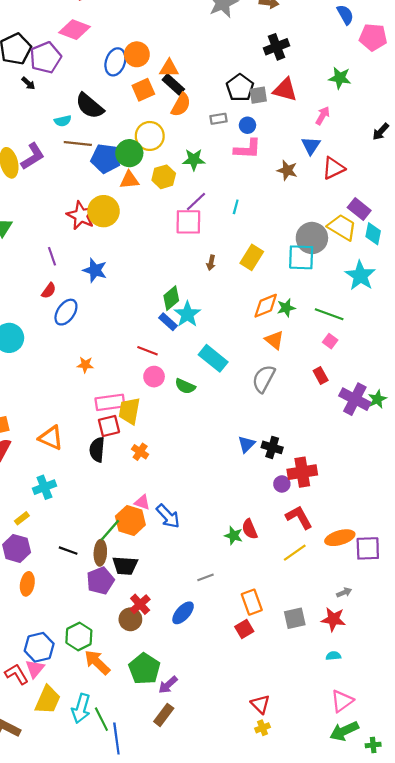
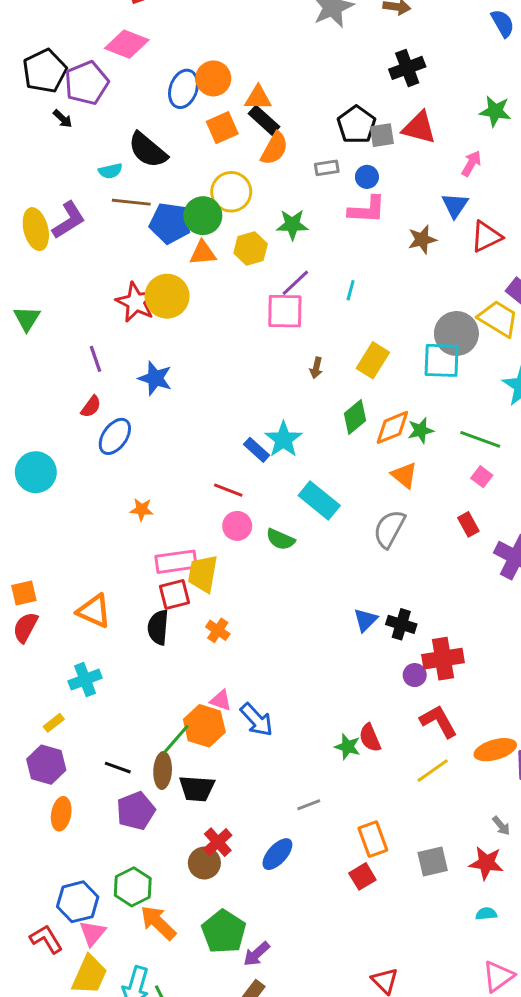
brown star: (287, 170) -> (422, 240), turned -30
green diamond: (171, 298) -> (355, 417), moved
purple pentagon: (100, 581) -> (136, 811), moved
gray arrow: (344, 592) -> (501, 826), turned 72
pink triangle: (35, 669) -> (92, 933), moved

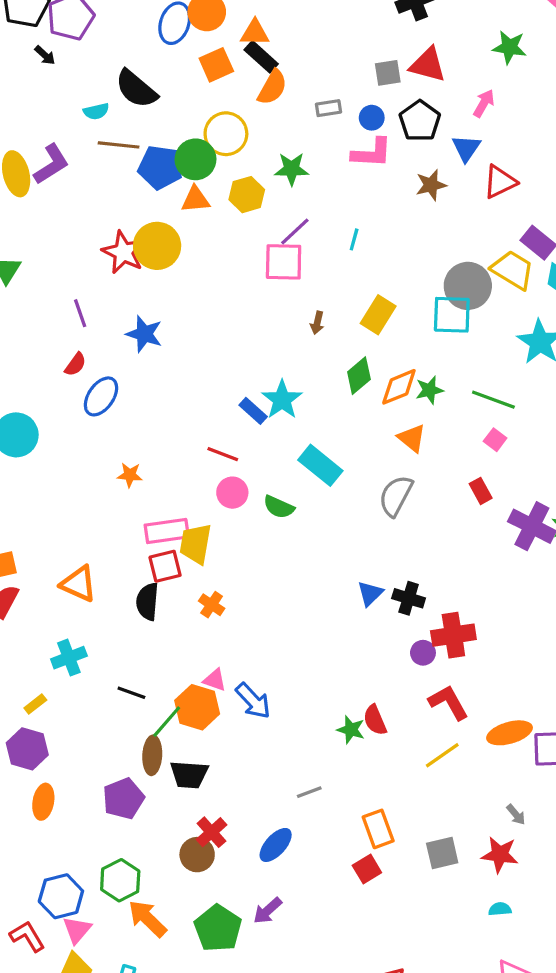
black pentagon: (356, 125) -> (420, 121), moved
black line: (118, 768) -> (131, 693), moved
purple arrow: (257, 954) -> (268, 911), moved

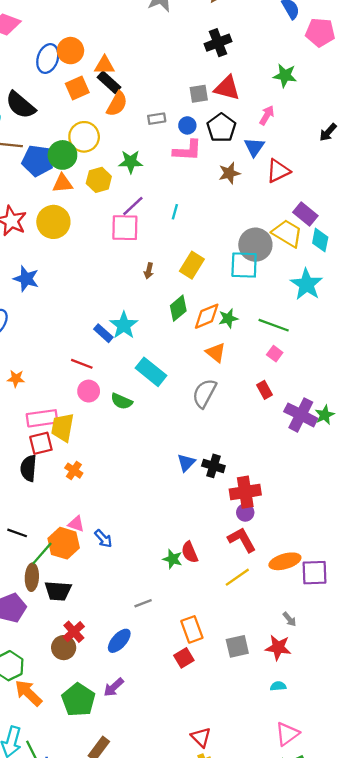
yellow circle: (157, 246) -> (53, 222), moved
purple circle: (423, 653) -> (245, 512), moved
blue arrow: (253, 701) -> (103, 539), size x0.7

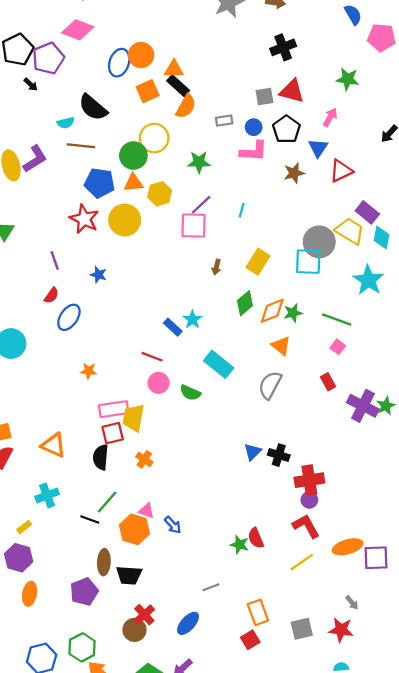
blue pentagon: (38, 161) -> (100, 183), moved
yellow hexagon: (99, 180) -> (160, 194), moved
blue star: (26, 279) -> (98, 275), size x0.7
cyan star: (124, 325) -> (192, 319), size x0.7
green line: (42, 553) -> (107, 502), moved

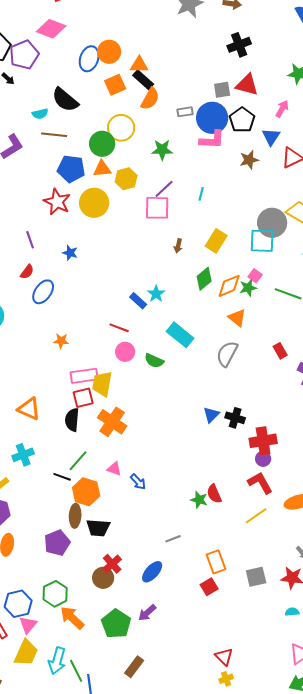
blue circle: (254, 127) -> (212, 118), size x2.0
pink square: (338, 347) -> (255, 276), moved
orange cross: (144, 459) -> (112, 422), size x1.8
orange hexagon: (134, 529) -> (86, 492), moved

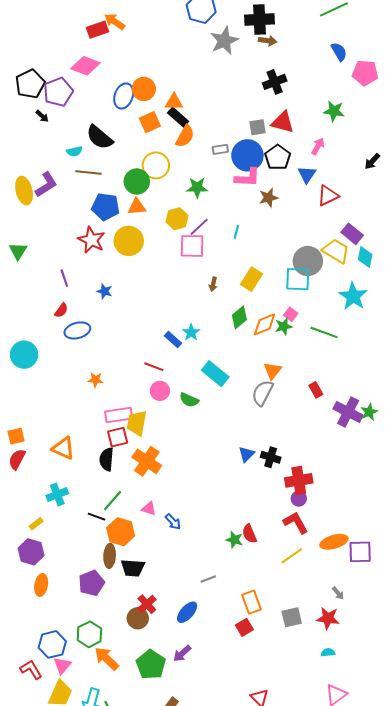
brown star: (249, 160) -> (269, 198), moved
yellow hexagon: (126, 179) -> (177, 219), moved
blue ellipse: (43, 292) -> (77, 330), turned 40
orange triangle: (237, 318) -> (273, 371), moved, turned 30

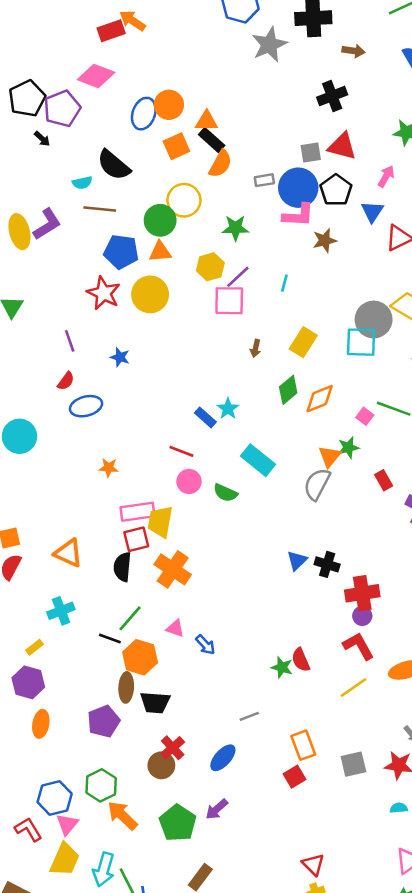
brown arrow: (268, 41) -> (353, 51), moved
pink square: (291, 314) -> (365, 416), moved
green star: (284, 326) -> (348, 448), moved

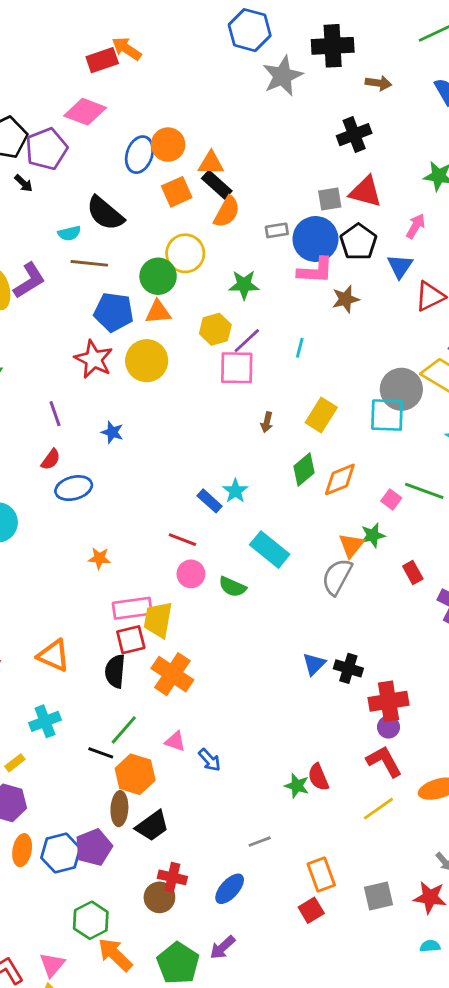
black trapezoid: (155, 703) -> (152, 826), turned -40
red cross: (173, 748) -> (172, 877), turned -35
blue hexagon: (55, 798) -> (61, 853), moved

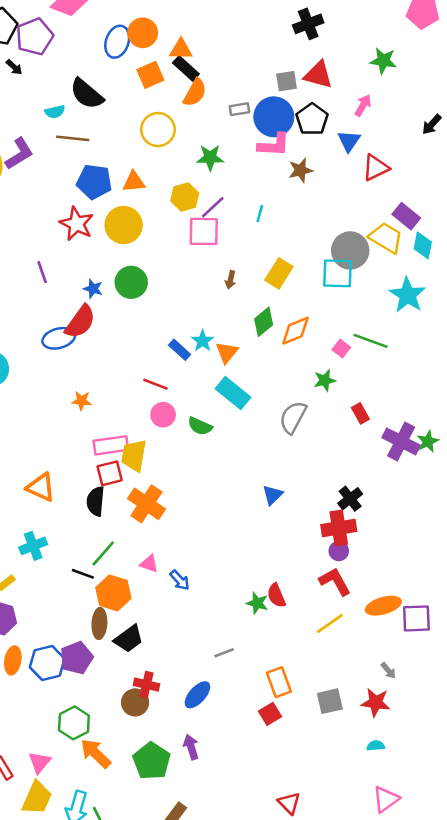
green circle: (158, 276) -> (131, 282), moved
red semicircle: (51, 459) -> (80, 322), moved, size x1.8
orange triangle: (351, 545) -> (227, 352), moved
black cross: (348, 668) -> (350, 499), moved, turned 35
purple arrow: (222, 947) -> (191, 747), turned 115

